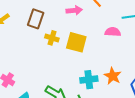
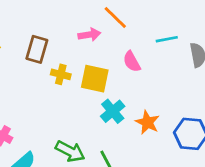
pink semicircle: (113, 32) -> (132, 62), moved, turned -119
cyan cross: (89, 80) -> (113, 111), moved, turned -30

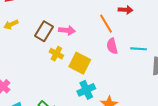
pink arrow: (89, 35) -> (67, 30), moved
pink semicircle: (132, 62) -> (112, 46), moved

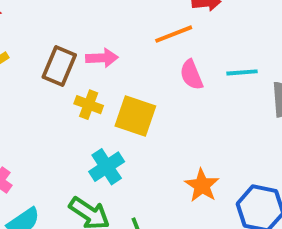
orange line: (106, 24) -> (174, 34), turned -72
cyan cross: (86, 90) -> (107, 167), moved

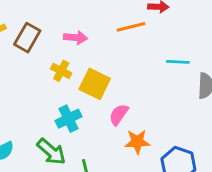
brown rectangle: (59, 66) -> (27, 38), moved
pink semicircle: (191, 75) -> (119, 115), moved, turned 50
orange star: (202, 185) -> (137, 142), turned 30

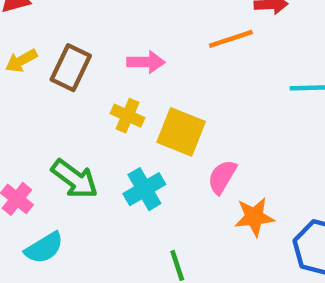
green arrow: (51, 152) -> (75, 179), moved

